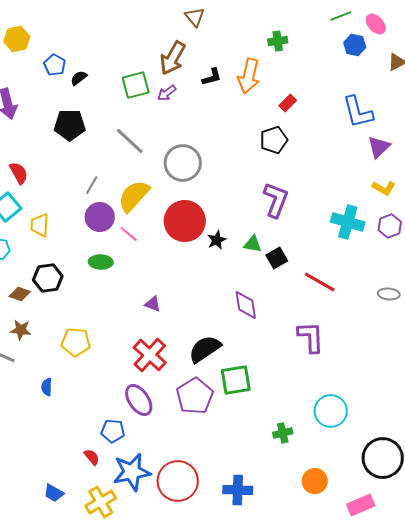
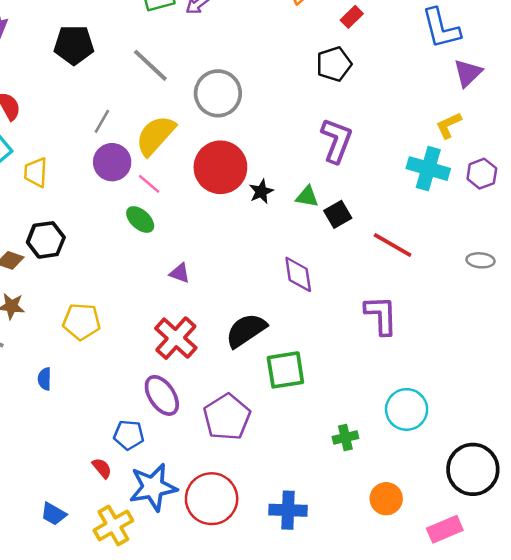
yellow L-shape: (384, 188) -> (449, 125), moved, turned 125
green ellipse: (101, 262) -> (140, 220), moved, turned 40
purple pentagon: (195, 396) -> (227, 417), moved

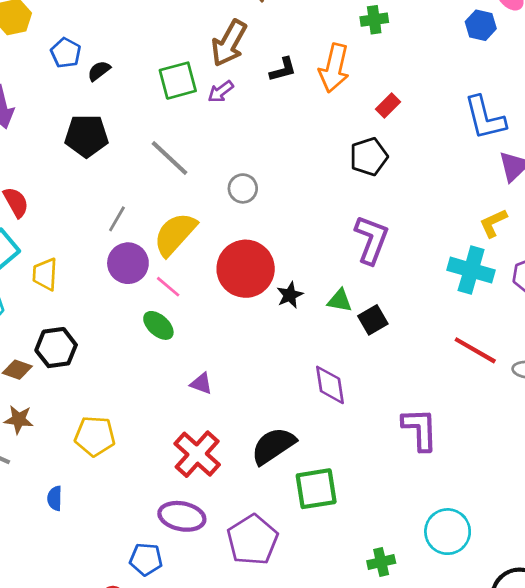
gray circle: (218, 93) -> (243, 188), size x0.6
red line: (393, 245) -> (475, 350), moved
purple ellipse: (162, 395) -> (182, 516), turned -45

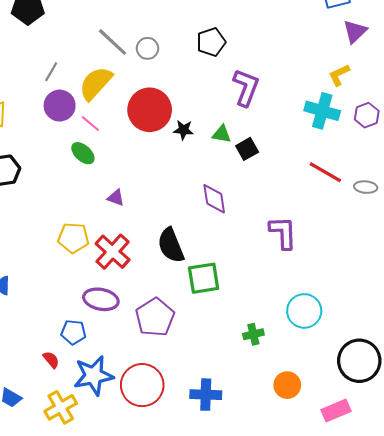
black pentagon: (369, 157) -> (211, 42), moved
gray line: (169, 158) -> (113, 42), moved
black star: (290, 295) -> (183, 130), turned 30
yellow pentagon: (95, 436) -> (73, 238), moved
black semicircle: (273, 446) -> (171, 245), turned -78

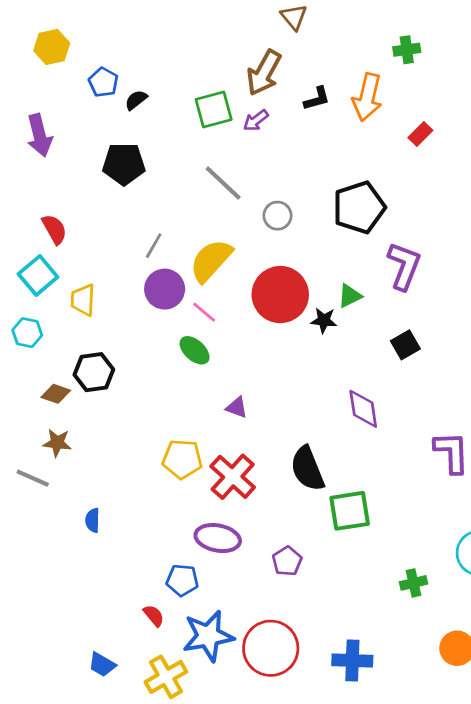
gray line: (113, 42) -> (223, 183), moved
black pentagon: (211, 42) -> (359, 207), size x1.4
green triangle: (222, 134) -> (350, 296), moved, turned -36
purple pentagon: (155, 317) -> (287, 561), size x0.6

